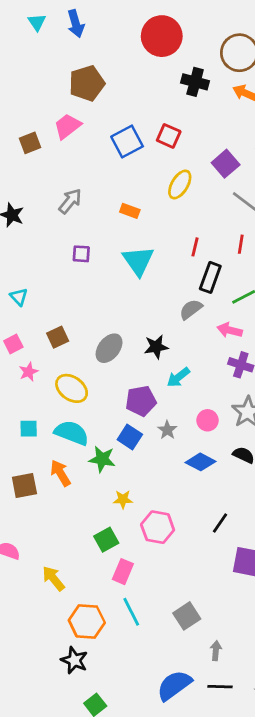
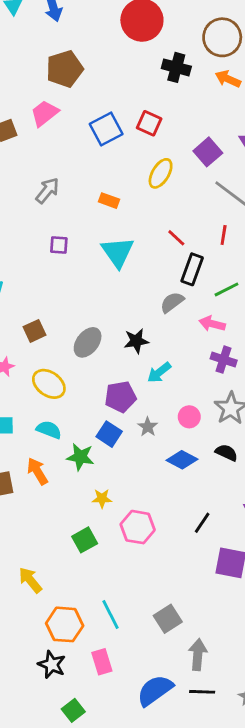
red line: (195, 247) -> (176, 238), turned -60
cyan semicircle: (72, 433) -> (49, 430), size x0.7
pink rectangle: (123, 572) -> (102, 662), moved, turned -40
gray arrow: (216, 651) -> (198, 655), size x1.5

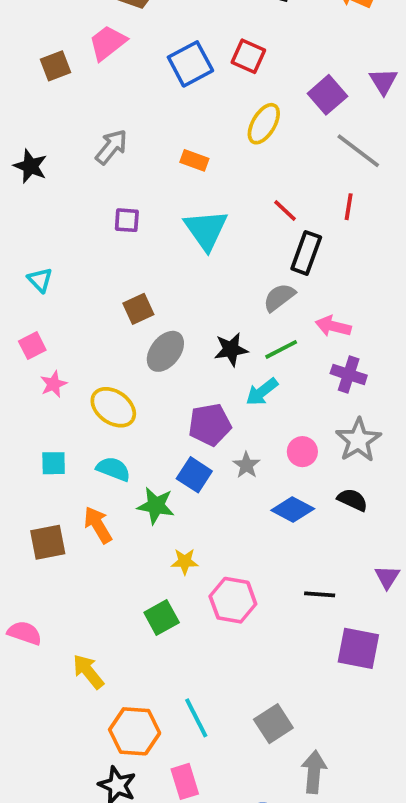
green line: (226, 289) -> (281, 349), moved
brown square: (35, 331) -> (138, 309), moved
black line: (202, 523) -> (320, 594), turned 60

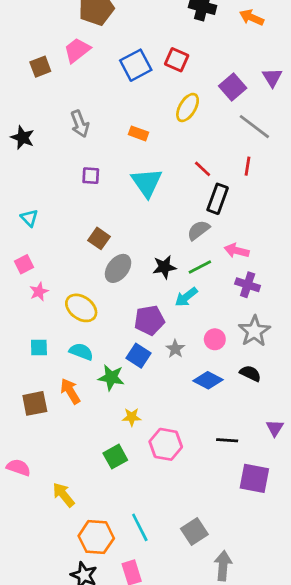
gray arrow: (111, 147) -> (80, 124), turned 120
brown square: (138, 309) -> (99, 238), turned -30

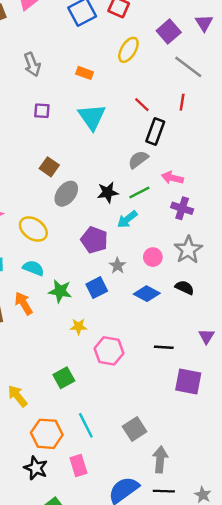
purple pentagon: (149, 320) -> (94, 240), turned 30
blue square: (138, 356) -> (97, 288), moved, turned 30
green square: (115, 457) -> (64, 378), moved

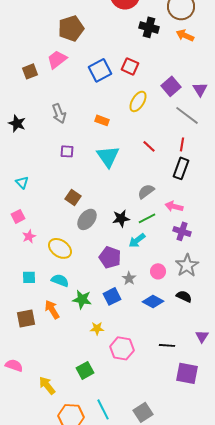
purple triangle: (204, 23) -> (200, 89), moved
black rectangle: (155, 131) -> (181, 168), moved

